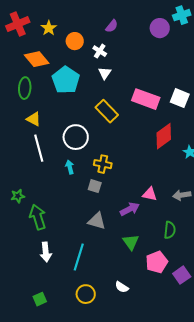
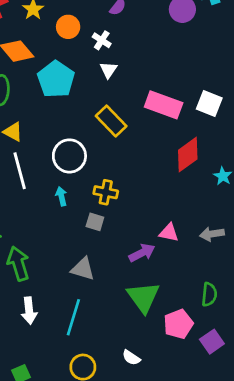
gray triangle: (97, 221) -> (83, 269), moved
green semicircle: (170, 230) -> (209, 294), moved
green triangle: (131, 242) -> (143, 297), size x1.5

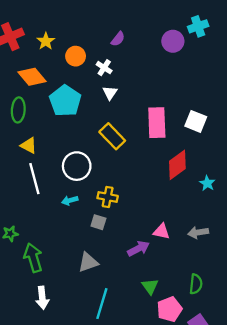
pink rectangle: (164, 105) -> (157, 123), turned 68
cyan arrow: (61, 196) -> (70, 200), turned -91
gray triangle: (83, 269) -> (88, 262), turned -35
green triangle: (143, 297) -> (150, 286), moved, size x0.6
cyan line: (73, 317) -> (102, 304), moved

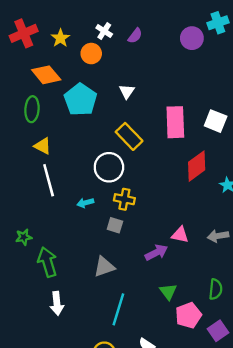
white cross: (104, 68) -> (104, 31), moved
white circle: (77, 166) -> (109, 167), moved

